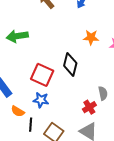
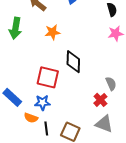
green arrow: (17, 36) -> (15, 28), moved, turned -60
orange star: (91, 37) -> (53, 32), moved
blue star: (41, 100) -> (42, 103), moved

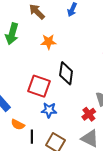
blue star: (42, 103) -> (49, 110), moved

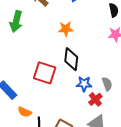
orange star: (49, 42) -> (66, 29), moved
blue star: (49, 110) -> (84, 84), moved

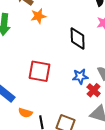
orange star: (66, 29) -> (38, 16), moved
black diamond: (71, 59) -> (78, 39), moved

